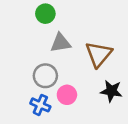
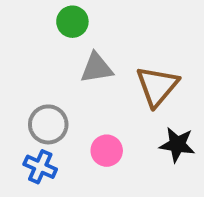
gray circle: (45, 76) -> (48, 124), moved
blue cross: (40, 105) -> (40, 167), moved

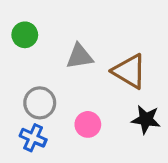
green circle: (72, 22) -> (25, 35), moved
brown triangle: (157, 86) -> (129, 71), turned -39

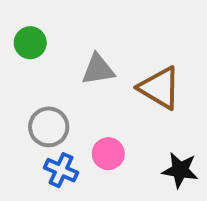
black star: (146, 119) -> (180, 170), moved
blue cross: (33, 138) -> (61, 170), moved

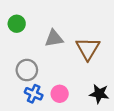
brown triangle: (160, 88) -> (88, 49), turned 30
pink circle: (108, 154) -> (60, 94), moved

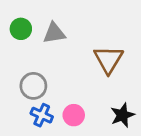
gray triangle: (54, 38) -> (54, 33), moved
black star: (99, 94) -> (122, 115), turned -30

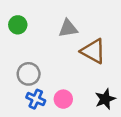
gray triangle: (54, 33) -> (68, 28), moved
brown triangle: (109, 59) -> (93, 51), turned -32

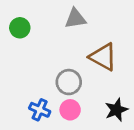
gray triangle: (68, 28) -> (75, 19), moved
gray circle: (29, 74) -> (69, 82), moved

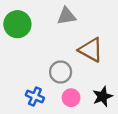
green circle: (20, 28) -> (17, 24), size x1.5
pink circle: (70, 110) -> (71, 98), moved

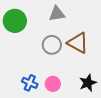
gray circle: (61, 72) -> (52, 45), moved
pink circle: (71, 98) -> (53, 84), moved

